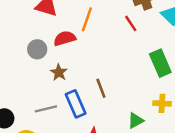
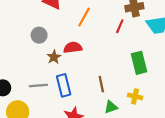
red line: (131, 23) -> (120, 26), turned 48
red semicircle: (65, 38) -> (73, 47), moved
brown line: (101, 88) -> (101, 84), moved

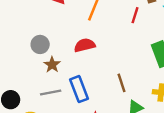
gray circle: (39, 35) -> (40, 44), moved
brown star: (54, 57) -> (52, 65), moved

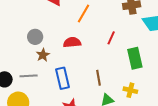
red line: (135, 15) -> (111, 38), moved
gray line: (51, 92) -> (29, 76), moved

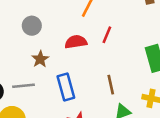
gray circle: (35, 37) -> (32, 26), moved
red line: (111, 38) -> (107, 35), moved

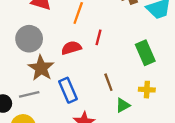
gray circle: (32, 26) -> (29, 39), size x1.5
brown star: (40, 59) -> (41, 68), size x1.6

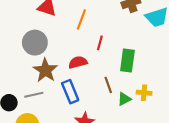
red semicircle: (71, 48) -> (78, 62), moved
green rectangle: (145, 53) -> (127, 61), moved, turned 30
green triangle: (123, 105) -> (124, 99), moved

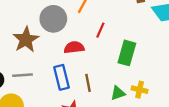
gray circle: (35, 43) -> (53, 19), moved
brown star: (45, 70) -> (26, 40), moved
brown line: (108, 85) -> (88, 83), moved

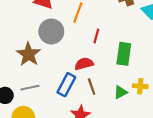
red semicircle: (74, 47) -> (84, 64), moved
blue rectangle: (62, 77) -> (66, 85), turned 50

